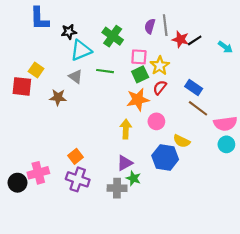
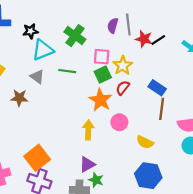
orange star: (138, 100) -> (100, 100), turned -30
brown line: (198, 108) -> (162, 109), turned 60
orange square: (75, 156) -> (37, 158), size x1.6
blue hexagon: (165, 158) -> (148, 176), moved

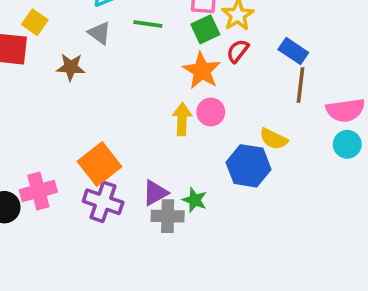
pink circle: (119, 122) -> (211, 112), moved
purple triangle: (87, 164) -> (155, 193), moved
blue hexagon: (148, 176) -> (248, 166), moved

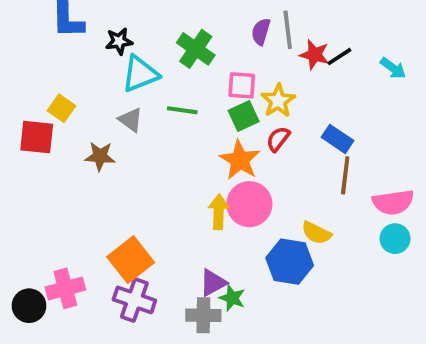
pink circle: (211, 112) -> (249, 204), size x1.5
purple triangle: (155, 193) -> (213, 283), moved

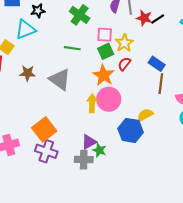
cyan triangle: (140, 74) -> (25, 29), moved
gray triangle: (131, 120) -> (60, 79), moved, size x1.6
yellow semicircle: (316, 233) -> (145, 115), turned 126

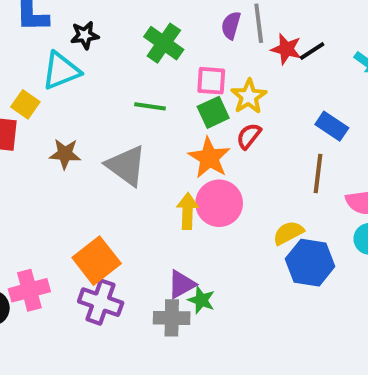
blue rectangle: (157, 64) -> (332, 126), moved
blue hexagon: (131, 130) -> (310, 263), moved

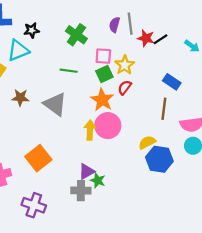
purple cross: (101, 302) -> (34, 205), moved

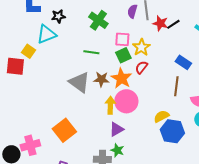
brown star: (20, 98) -> (101, 79), moved
purple triangle: (87, 172) -> (116, 129), moved

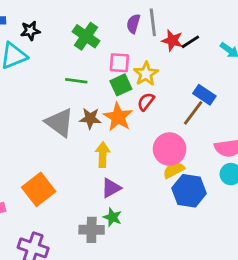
brown line: (176, 86) -> (193, 113), moved, turned 30
pink circle: (126, 101) -> (170, 149), moved

